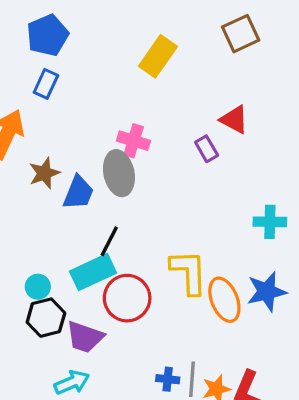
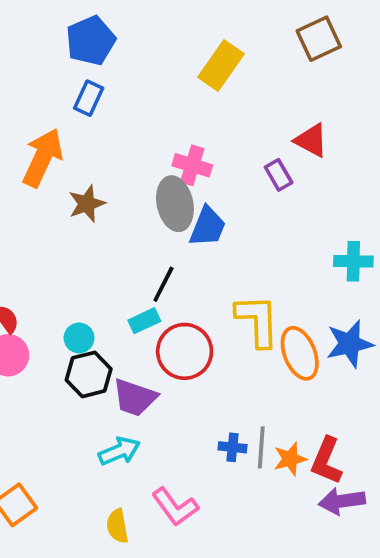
blue trapezoid: (78, 193) -> (208, 227), moved
cyan rectangle: (93, 272) -> (144, 321), size x0.6

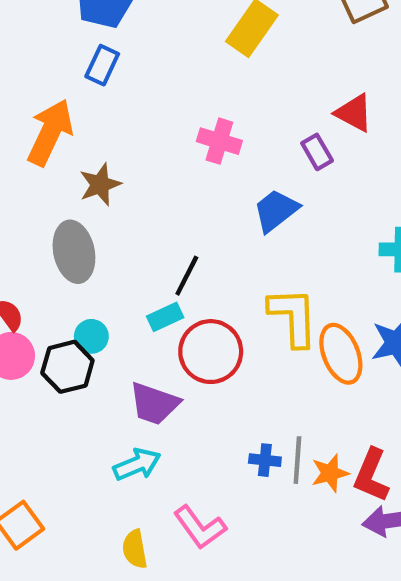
gray ellipse: (175, 204) -> (74, 252), moved
blue trapezoid: (208, 227) -> (276, 211), moved, turned -150
black hexagon: (89, 374) -> (67, 367), moved

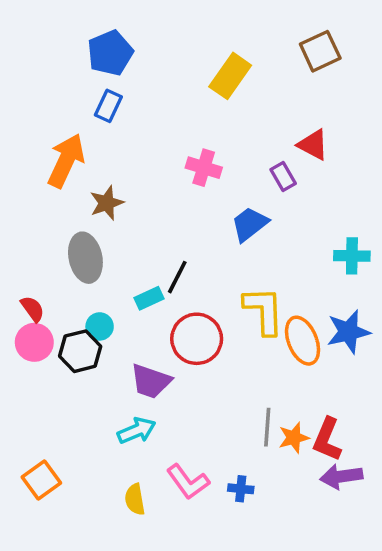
cyan rectangle: (165, 317) -> (149, 298), moved
blue cross: (265, 460) -> (241, 489), moved

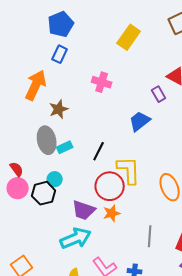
pink cross: (204, 168) -> (102, 82), moved
cyan rectangle: (149, 298) -> (65, 147), moved
yellow L-shape: (264, 311) -> (129, 170), moved
cyan arrow: (137, 431) -> (76, 238), size x1.4
orange star: (294, 438) -> (112, 213), moved

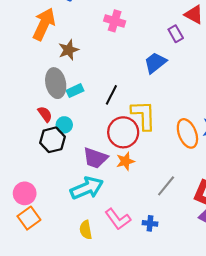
red semicircle: (17, 169) -> (45, 114), moved
pink circle: (18, 188) -> (25, 193), moved
gray line: (150, 236) -> (166, 186), turned 35

